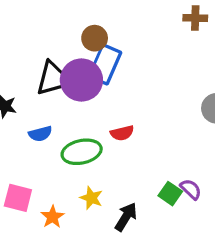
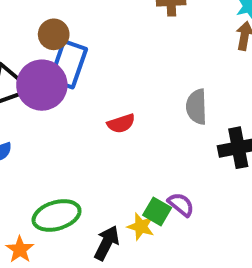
red semicircle: (122, 133) -> (121, 124), moved
green ellipse: (82, 152) -> (57, 215), moved
yellow star: (91, 198) -> (141, 227), moved

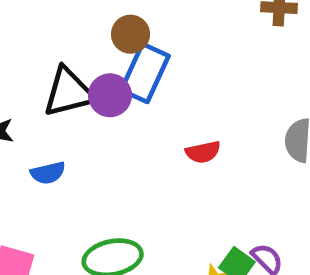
purple circle: (42, 85) -> (110, 95), size x0.7

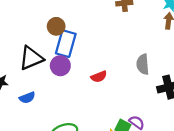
purple circle: (110, 95) -> (60, 66), moved

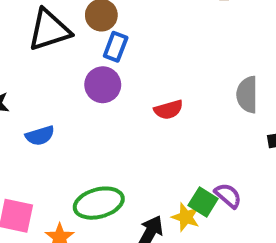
blue rectangle: (66, 44) -> (116, 47), size x0.6
black triangle: (31, 58) -> (49, 30), moved

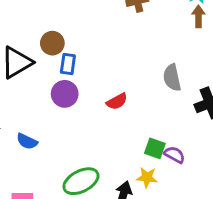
blue semicircle: (40, 136) -> (27, 141), turned 55
green square: (203, 202) -> (155, 148), moved

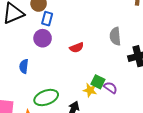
blue semicircle: (27, 141) -> (24, 66), moved, turned 64
yellow star: (147, 177) -> (90, 90), moved

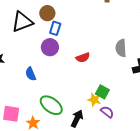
blue semicircle: (24, 66) -> (31, 74), turned -32
purple semicircle: (110, 88) -> (107, 112), moved
green ellipse: (46, 97) -> (51, 105), turned 55

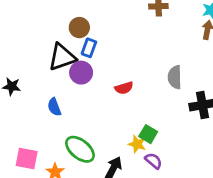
black triangle: (22, 22) -> (62, 57), moved

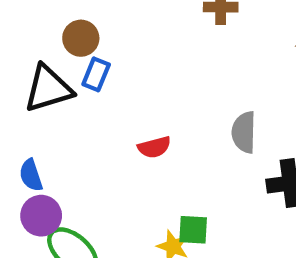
purple circle: (81, 73) -> (41, 216), moved
green square: (148, 134) -> (193, 230), turned -30

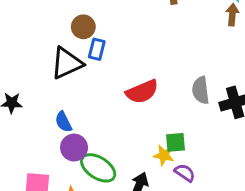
gray semicircle: (244, 132) -> (201, 90), moved
red semicircle: (154, 147) -> (142, 92), size x1.5

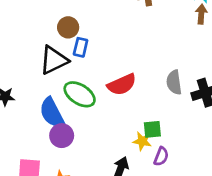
blue semicircle: (63, 122) -> (52, 113), size x1.6
green ellipse: (98, 168) -> (80, 94), moved
purple semicircle: (185, 173) -> (161, 156), turned 78

